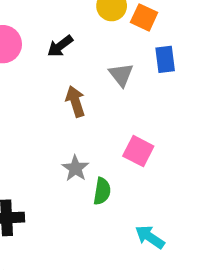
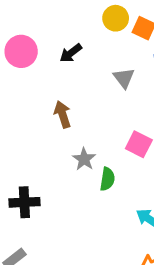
brown arrow: (75, 101) -> (63, 114), moved

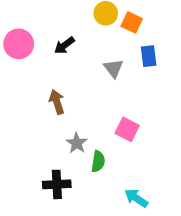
black cross: (24, 202) -> (57, 184), moved

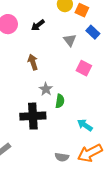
blue rectangle: (149, 56) -> (93, 32), turned -40
pink square: (127, 129) -> (84, 68), moved
black cross: (57, 184) -> (33, 116), size x1.4

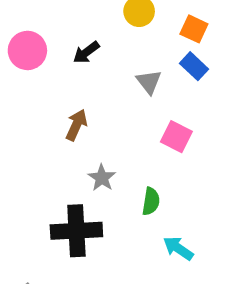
orange square: (82, 10) -> (194, 29), moved
brown arrow: (33, 62) -> (76, 125), turned 42
green semicircle: (60, 101) -> (151, 201), moved

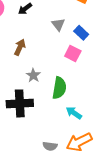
blue rectangle: (194, 66) -> (81, 33), moved
green semicircle: (151, 201) -> (59, 88), size x1.5

